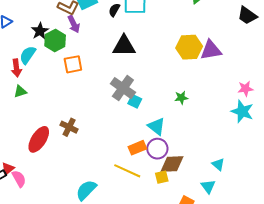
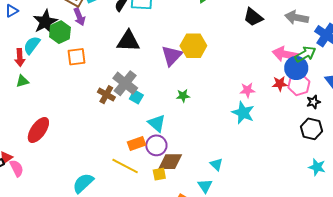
black star: (40, 31) -> (45, 22), size x1.4
purple triangle: (211, 50) -> (172, 56), moved, turned -40
brown cross: (69, 127) -> (106, 95), moved

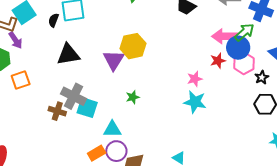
red star: (280, 84) -> (218, 61), moved
cyan square: (136, 97) -> (87, 108), size x1.5
cyan triangle: (157, 123) -> (112, 129), turned -30

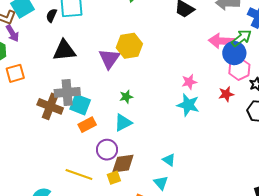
red star: (218, 61) -> (226, 94), moved
gray cross: (73, 96) -> (67, 92), turned -35
brown cross: (57, 111) -> (50, 106), size x1.4
cyan triangle: (112, 129) -> (123, 123), moved, turned -30
orange rectangle: (97, 153) -> (87, 125), moved

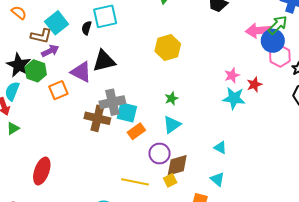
purple arrow: (12, 33) -> (50, 51), turned -78
purple triangle: (109, 59) -> (81, 72), moved, turned -30
red star: (226, 94) -> (254, 85), moved
cyan triangle: (169, 160) -> (220, 148), moved

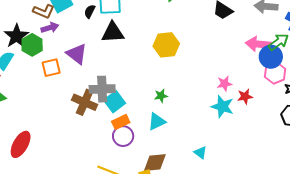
black triangle: (104, 61) -> (113, 32), moved
cyan square: (127, 112) -> (115, 102), turned 30
purple circle: (160, 153) -> (123, 136), moved

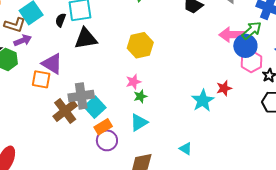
orange square: (51, 68) -> (41, 79), moved, turned 30
pink star: (225, 84) -> (133, 82), moved
brown cross: (85, 102) -> (65, 111), turned 35
cyan star: (222, 107) -> (203, 101), turned 30

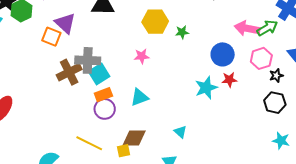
blue circle: (245, 46) -> (223, 54), moved
green star: (140, 96) -> (182, 32), moved

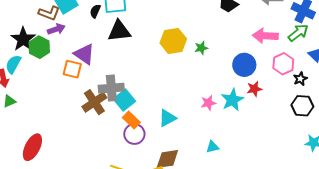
green arrow: (267, 28) -> (298, 33), moved
pink star: (142, 56) -> (208, 103), moved
orange rectangle: (103, 95) -> (131, 120), turned 72
cyan triangle: (180, 132) -> (212, 147), turned -48

